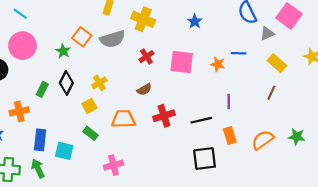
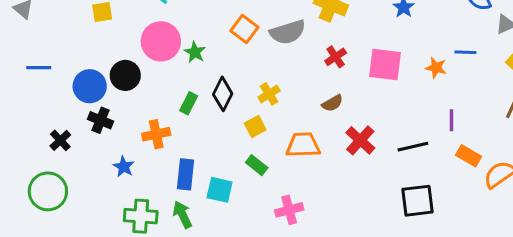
green star: (63, 51) -> (195, 52), moved
red cross: (164, 116) -> (360, 140), turned -30
orange rectangle: (230, 136) -> (469, 156), moved, turned -42

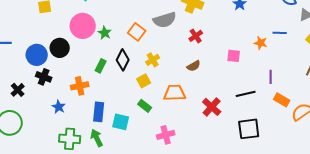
orange square: (244, 29) -> (137, 32), moved
pink square: (385, 65) -> (234, 56), moved, size x0.6
red cross: (360, 140) -> (212, 107), moved

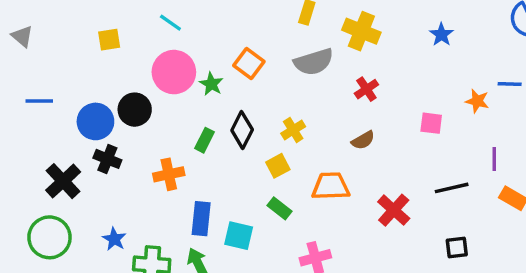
orange square: (137, 32) -> (249, 64), moved
black cross: (18, 90) -> (63, 181), size x1.5
blue star: (59, 107) -> (114, 239), moved
black square: (249, 129) -> (457, 248), size x0.6

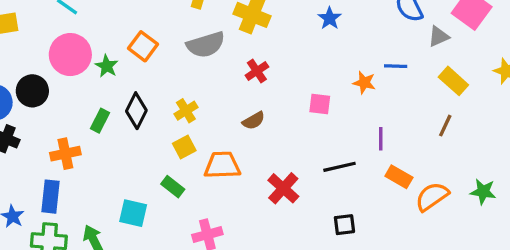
yellow square: (278, 166) -> (184, 147), moved
blue rectangle: (201, 219) -> (51, 197), moved

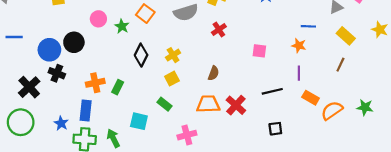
pink circle: (70, 55) -> (98, 19), size x0.6
orange star: (364, 83) -> (299, 45), moved
green rectangle: (100, 121) -> (118, 87), moved
brown semicircle: (254, 121) -> (214, 73), moved, turned -40
orange trapezoid: (222, 165) -> (208, 104), moved

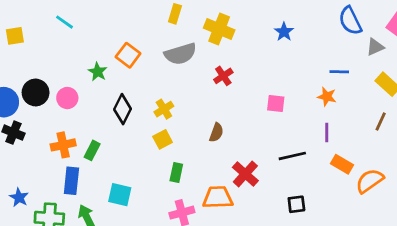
pink circle: (98, 19) -> (67, 98), moved
green rectangle: (165, 104) -> (176, 173), moved, turned 64
orange trapezoid: (208, 104) -> (218, 197), moved
blue rectangle: (86, 111) -> (71, 181), moved

